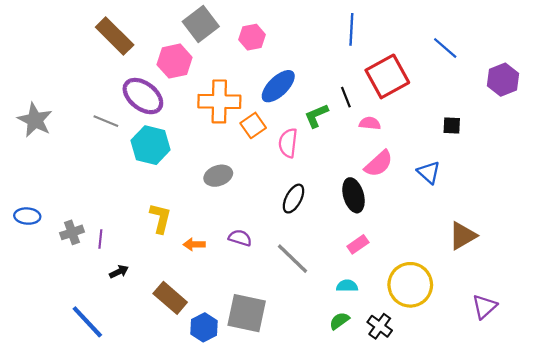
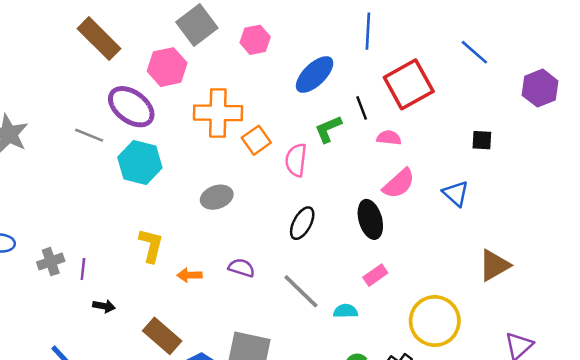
blue ellipse: (278, 86) -> (315, 74), moved
black arrow: (119, 272) -> (104, 306), turned 36
cyan semicircle: (347, 286) -> (346, 311), moved

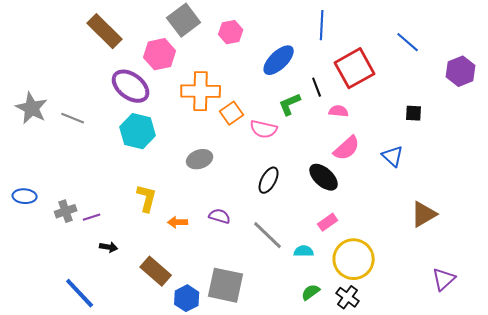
gray line: (89, 135) -> (73, 118), moved
pink semicircle: (296, 160) -> (264, 129), turned -84
black ellipse: (370, 219) -> (324, 177), turned -32
purple line: (83, 269) -> (92, 217), turned 66
yellow circle: (435, 321) -> (354, 259), moved

